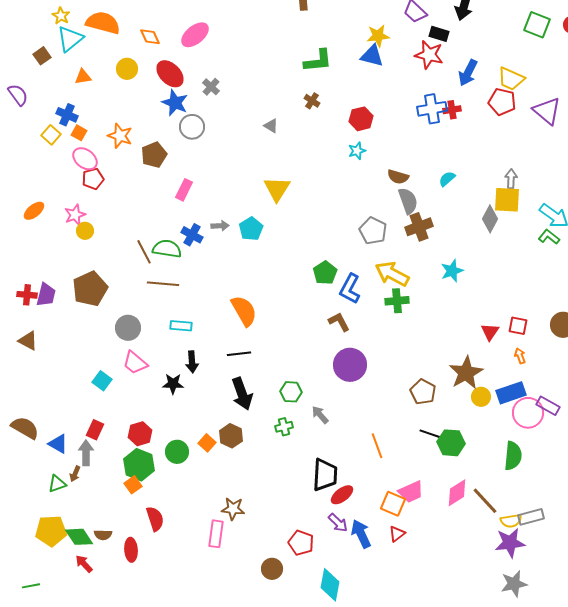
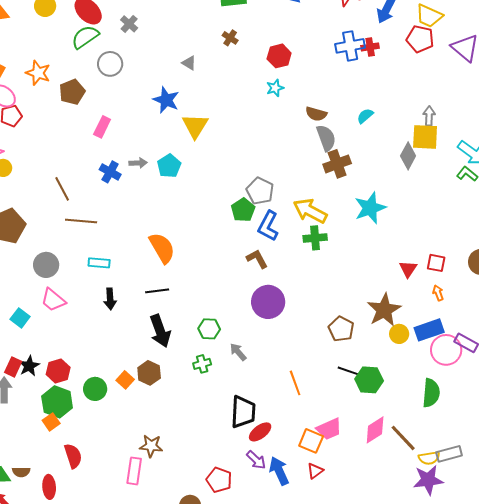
blue star: (175, 103) -> (166, 100), moved
gray pentagon: (373, 231) -> (260, 191), moved
green semicircle: (167, 249) -> (85, 37), moved, turned -44
cyan star: (452, 271) -> (370, 208), size x1.4
black star: (173, 384) -> (29, 366), moved, turned -30

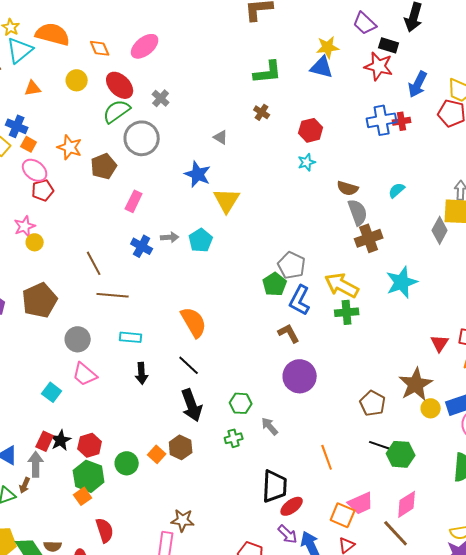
gray circle: (110, 64) -> (142, 138), size x1.4
black line: (157, 291) -> (189, 365), turned 50
brown line: (403, 438) -> (396, 533), moved

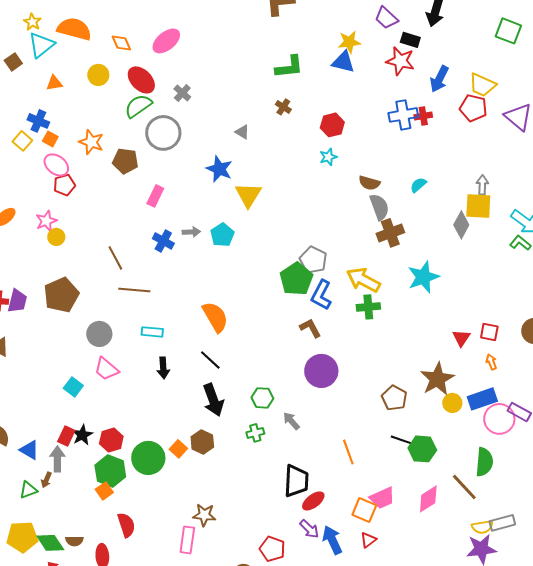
brown pentagon: (104, 166) -> (125, 161), turned 30
green pentagon: (275, 284) -> (296, 279), size x1.4
green circle: (127, 463) -> (148, 458), size x1.4
brown line: (396, 533) -> (464, 487), moved

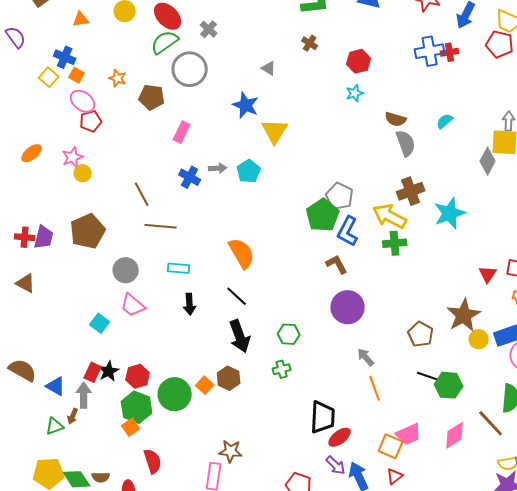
orange star: (91, 142) -> (118, 78), size x0.7
brown cross: (390, 233) -> (411, 191), moved
gray arrow: (291, 421) -> (366, 357), moved

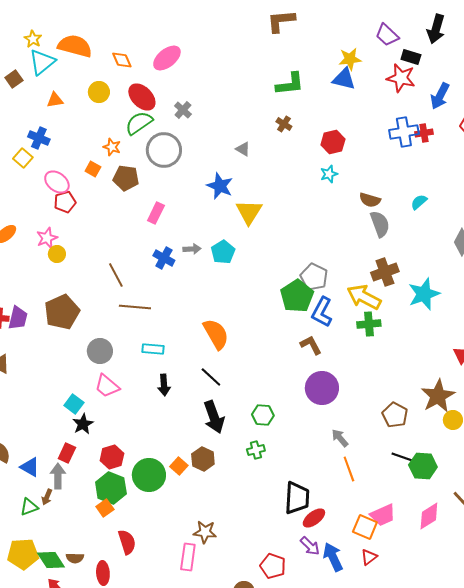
orange square: (77, 75) -> (93, 169), moved
orange star: (118, 78) -> (112, 147), moved
black star: (109, 371) -> (83, 424), moved

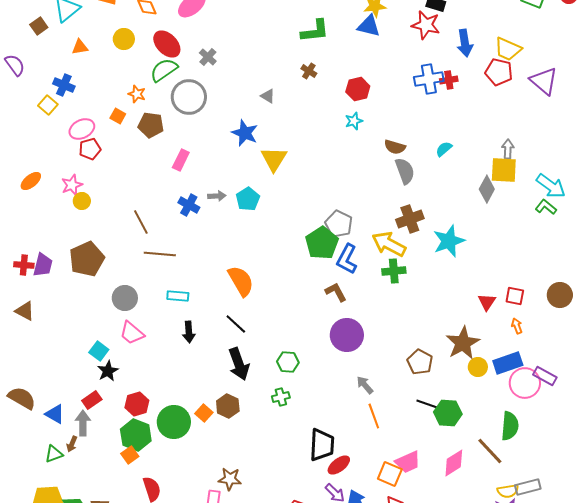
blue arrow: (440, 96) -> (465, 43), turned -36
pink ellipse: (57, 182) -> (82, 129), turned -65
red rectangle: (67, 453) -> (92, 400), turned 30

